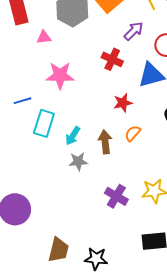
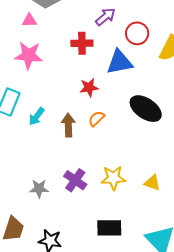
pink triangle: (44, 37) -> (29, 20), moved
red cross: (112, 59) -> (82, 43), turned -30
gray star: (78, 162) -> (39, 189), moved

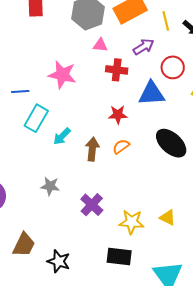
pink triangle: (29, 20) -> (100, 45), moved
yellow star: (113, 178) -> (132, 222), moved
gray star: (39, 189) -> (50, 186), moved

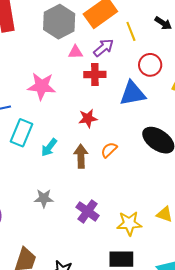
yellow line: (166, 21) -> (131, 31), moved
purple arrow: (144, 47) -> (104, 48), moved
red star: (118, 115) -> (88, 118), moved

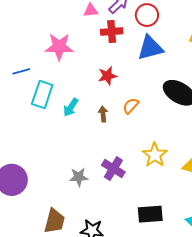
red circle: (150, 65) -> (147, 15), moved
brown arrow: (81, 156) -> (103, 114), size x0.7
gray star: (44, 198) -> (79, 177), moved
yellow star: (129, 223) -> (155, 155), moved, turned -30

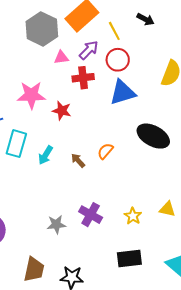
red star: (107, 76) -> (62, 111), moved, turned 30
brown arrow: (103, 114) -> (78, 160), turned -35
yellow star: (155, 155) -> (133, 216), moved, size x0.7

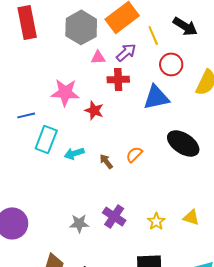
black arrow: (145, 19) -> (185, 26), size x1.4
red circle: (118, 60) -> (171, 64), moved
cyan arrow: (45, 155) -> (74, 153), turned 36

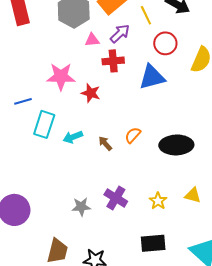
black ellipse: (183, 143) -> (176, 145), moved, turned -32

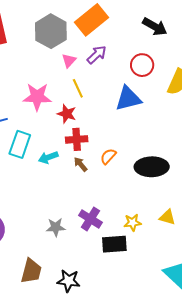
yellow line: (146, 15) -> (78, 88), moved
pink triangle: (92, 40) -> (69, 61), turned -42
red cross: (113, 61) -> (77, 139), moved
yellow star: (158, 201) -> (133, 223), turned 30
black rectangle: (153, 243) -> (114, 244), moved

